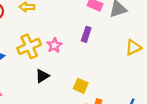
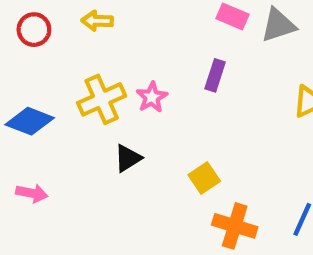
yellow square: (81, 86) -> (204, 178), turned 32

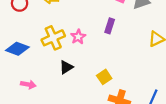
pink arrow: (32, 193) -> (28, 85), moved

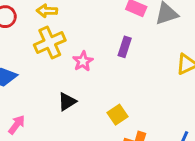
yellow cross: (53, 38) -> (50, 43), moved
pink arrow: (28, 85) -> (17, 125), turned -64

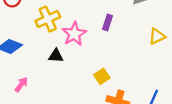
pink star: (83, 61) -> (74, 34), size x1.5
black triangle: (67, 102) -> (56, 56), moved, turned 35

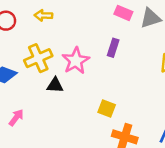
yellow cross: (48, 19) -> (38, 58), moved
yellow square: (102, 76) -> (107, 108), turned -35

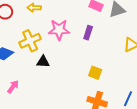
pink star: (76, 61) -> (59, 30), moved, turned 30
yellow square: (107, 108) -> (95, 73), moved

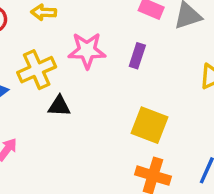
yellow square: (95, 73) -> (149, 125), size x1.5

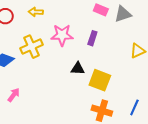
black triangle: (59, 106) -> (78, 69), moved

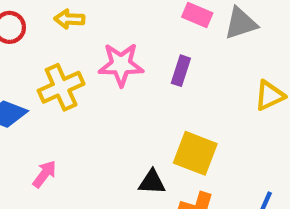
black triangle: (78, 69) -> (152, 182), moved
pink arrow: (14, 95) -> (45, 174), moved

